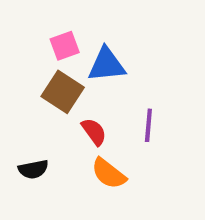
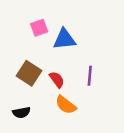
brown square: (63, 92) -> (29, 73), moved
black semicircle: (33, 169) -> (21, 112), moved

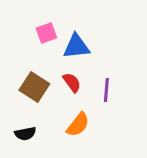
red semicircle: (57, 80) -> (72, 83), moved
orange semicircle: (66, 105) -> (78, 125), turned -90

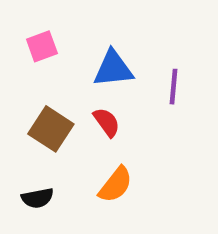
pink square: (46, 33) -> (42, 46), moved
purple line: (106, 90) -> (173, 87), moved

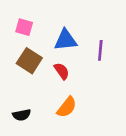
pink square: (42, 46) -> (24, 27), turned 36
brown square: (51, 129) -> (29, 61), moved

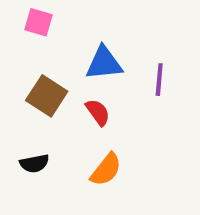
pink square: (24, 27) -> (38, 22), moved
black semicircle: (22, 115) -> (34, 163), moved

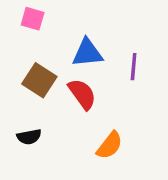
red semicircle: (98, 112) -> (82, 94), size x1.4
orange semicircle: (106, 170) -> (110, 145), moved

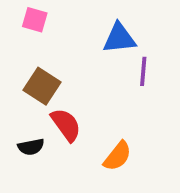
blue triangle: (87, 53) -> (119, 38), moved
red semicircle: (82, 94) -> (66, 125), moved

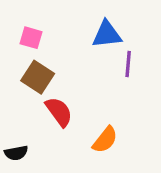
pink square: (35, 20) -> (31, 38), moved
black semicircle: (31, 147) -> (16, 153), moved

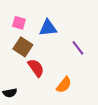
blue triangle: (107, 34) -> (48, 28), moved
purple line: (128, 64) -> (78, 48), moved, turned -42

